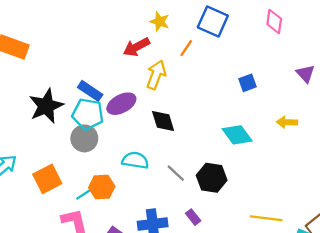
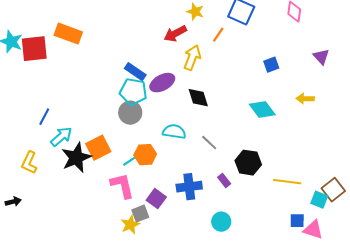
black star: (46, 106) -> (76, 158), moved
black hexagon: (212, 178) -> (248, 163), moved

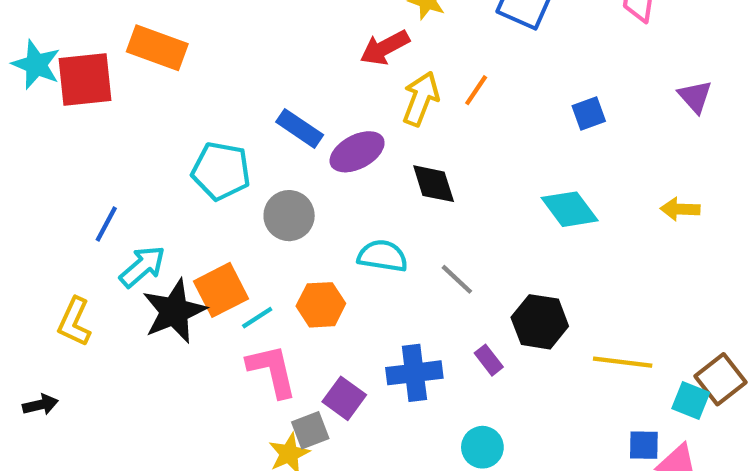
orange line: (218, 35) -> (476, 90), moved
cyan pentagon: (133, 92) -> (221, 171), moved
yellow arrow: (305, 99) -> (680, 209), moved
cyan line: (130, 161) -> (257, 318), moved

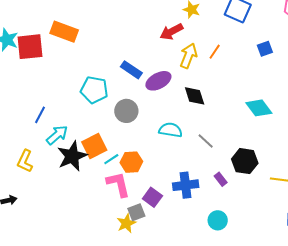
blue square: (589, 114) -> (265, 49), moved
orange hexagon: (321, 305) -> (131, 162), moved

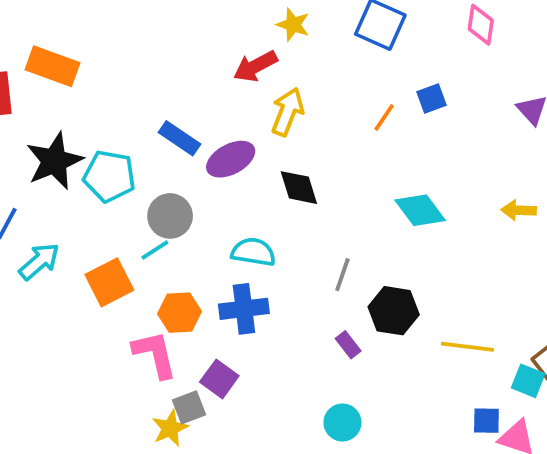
orange line: (215, 52) -> (384, 117), moved
gray line: (206, 141) -> (342, 275), moved, turned 66
black star: (72, 156) -> (54, 161), moved
cyan line: (111, 159) -> (155, 250), moved
blue cross: (186, 185) -> (244, 309), moved

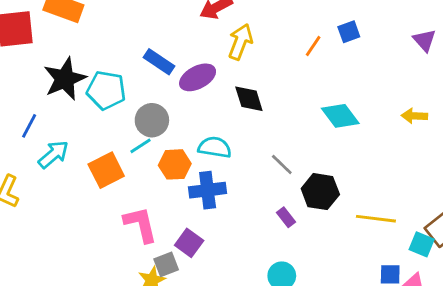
gray line: (342, 275) -> (282, 164), turned -65
orange hexagon: (179, 313) -> (175, 164), moved

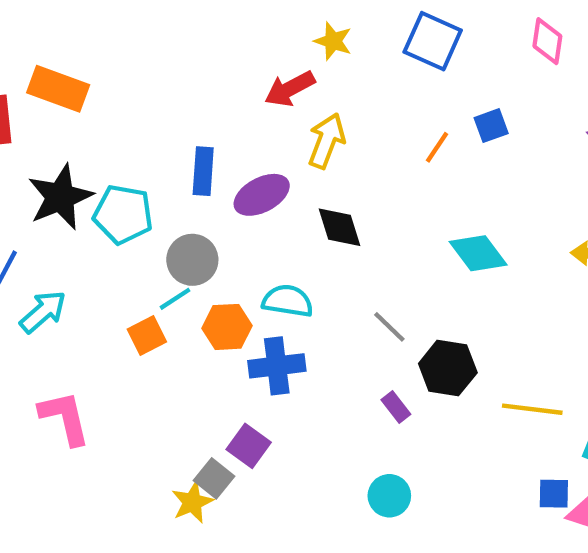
blue rectangle: (159, 62) -> (203, 171), turned 60
orange square: (106, 170) -> (147, 336), moved, size x0.7
pink L-shape: (140, 224) -> (65, 418), moved
gray square: (166, 264) -> (214, 478), turned -30

